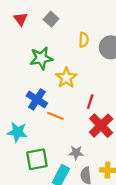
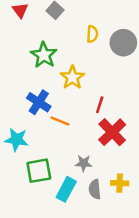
green star: (41, 58) -> (44, 55), turned -30

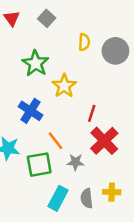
orange line: (60, 121) -> (55, 141), moved, turned 30
gray star: (84, 163) -> (75, 162), moved
green square: (39, 171) -> (39, 165), moved

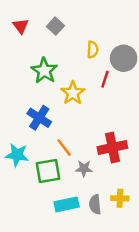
red line: (92, 113) -> (105, 79), moved
red cross: (104, 141) -> (112, 147), turned 32
cyan rectangle: (58, 198) -> (67, 204), turned 50

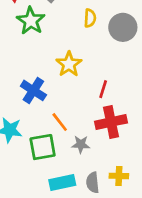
green star: (44, 71) -> (31, 21), moved
red line: (105, 79) -> (103, 89), moved

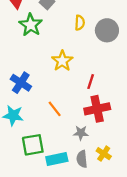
blue cross: (33, 90) -> (21, 83), moved
gray star: (81, 144) -> (81, 133), moved
green square: (43, 147) -> (33, 145), moved
yellow cross: (119, 176) -> (104, 154), turned 32

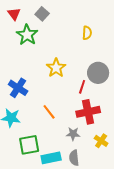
yellow semicircle: (80, 23) -> (87, 33), moved
gray circle: (107, 30) -> (98, 73), moved
yellow cross: (104, 154) -> (101, 141), moved

